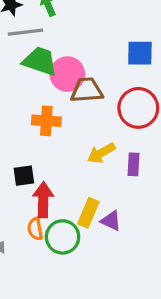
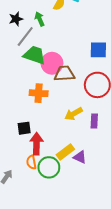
gray line: (25, 32) -> (25, 36), turned -45
yellow rectangle: (88, 213) -> (65, 152), turned 30

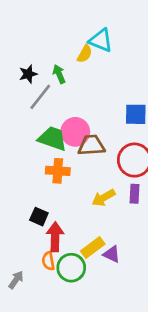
green trapezoid: (34, 55) -> (52, 139), moved
purple rectangle: (94, 121) -> (134, 194), moved
black square: (24, 128) -> (39, 217), turned 32

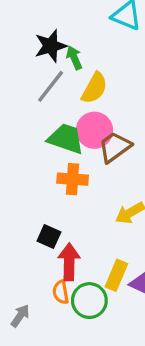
yellow semicircle: (85, 54) -> (94, 88), moved, size x1.4
black star: (28, 74) -> (51, 46), moved, size x1.4
brown trapezoid: (91, 145) -> (115, 147), turned -32
yellow rectangle: (93, 248) -> (116, 275), turned -30

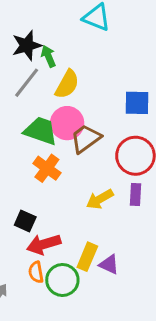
orange cross: (73, 179) -> (47, 168), turned 32
red arrow: (69, 262) -> (44, 244), turned -108

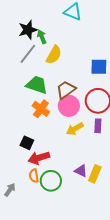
pink circle: (67, 123) -> (69, 106), moved
yellow rectangle: (87, 257) -> (95, 174), moved

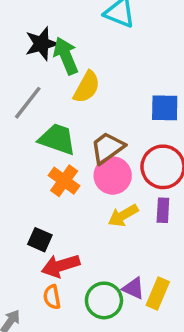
green arrow: (42, 37) -> (66, 56), size x1.5
gray line: (28, 54) -> (28, 103), moved
green circle: (51, 181) -> (104, 300), moved

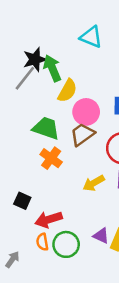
gray line: (28, 103) -> (25, 78), moved
pink circle: (113, 176) -> (86, 112), moved
black square: (40, 240) -> (22, 201), moved
green circle: (104, 300) -> (66, 244), moved

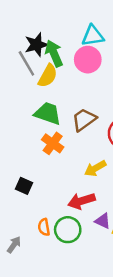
cyan triangle: (91, 37) -> (93, 36), moved, turned -30
gray line: (25, 78) -> (26, 63), turned -68
yellow semicircle: (67, 91) -> (48, 76), moved
pink circle: (86, 112) -> (88, 60), moved
red arrow: (49, 219) -> (81, 201), moved

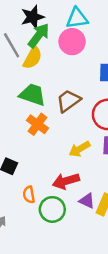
black star: (36, 45) -> (33, 17), moved
green arrow: (54, 53) -> (39, 35), turned 60
orange semicircle: (44, 227) -> (29, 195), moved

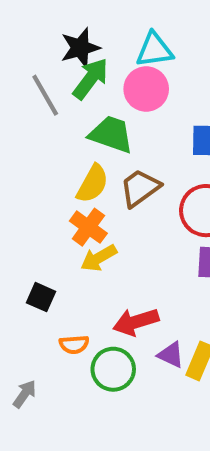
yellow semicircle: (33, 58) -> (93, 184), moved
green trapezoid: (33, 95) -> (111, 134), moved
yellow arrow: (79, 149) -> (99, 258), moved
orange semicircle: (29, 195) -> (74, 345), turned -84

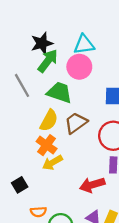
gray line: (45, 95) -> (22, 85), moved
black square: (41, 297) -> (20, 185), turned 35
red arrow: (136, 322) -> (92, 185), moved

